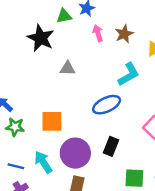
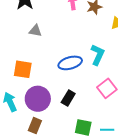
gray triangle: (68, 68) -> (35, 31), moved
cyan L-shape: (129, 74) -> (98, 55), moved, turned -45

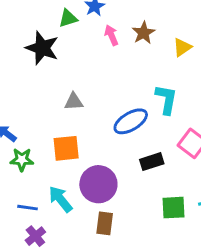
gray triangle: (35, 31) -> (74, 102), moved
black rectangle: (68, 98) -> (152, 162), moved, turned 56

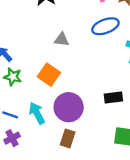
blue ellipse: (131, 121) -> (105, 26), moved
orange square: (66, 148) -> (49, 75), turned 30

